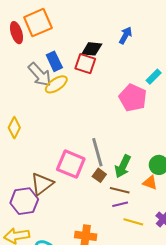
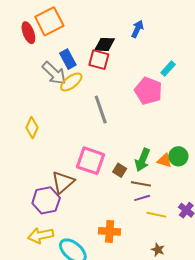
gray line: (97, 152) -> (101, 110), moved
orange triangle: (150, 183) -> (164, 161), moved

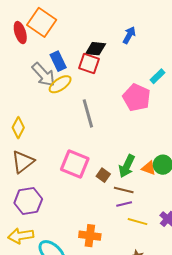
orange square: (49, 21) -> (42, 22), turned -32
brown triangle: (63, 182) -> (23, 162), moved

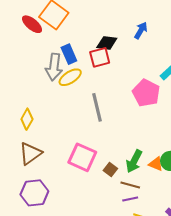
red ellipse: (20, 33) -> (32, 24), turned -35
red square: (89, 63) -> (100, 57), turned -35
gray arrow: (43, 75) -> (54, 67), turned 48

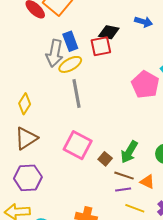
blue arrow: (141, 30) -> (144, 22), turned 72
gray line: (97, 107) -> (76, 94), moved
orange triangle: (156, 164) -> (147, 182), moved

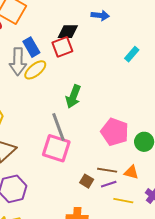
pink pentagon: (145, 85) -> (115, 132), moved
gray line: (76, 94) -> (58, 127), moved
green arrow: (129, 152) -> (73, 96), moved
brown square: (105, 159) -> (87, 181), moved

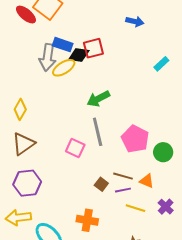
black diamond: (68, 32) -> (79, 55), moved
blue rectangle: (31, 47) -> (63, 45), turned -48
green arrow: (73, 96) -> (98, 99), turned 35
gray line: (58, 127) -> (98, 132), moved
pink square: (56, 148) -> (75, 148), size x0.7

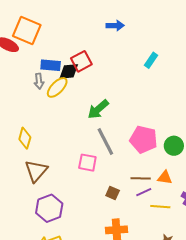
gray arrow: (48, 57) -> (39, 81), size x0.6
brown square: (101, 184) -> (113, 193), moved

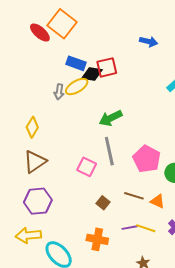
gray arrow: (39, 81) -> (59, 92), moved
purple line: (144, 192) -> (130, 228), moved

